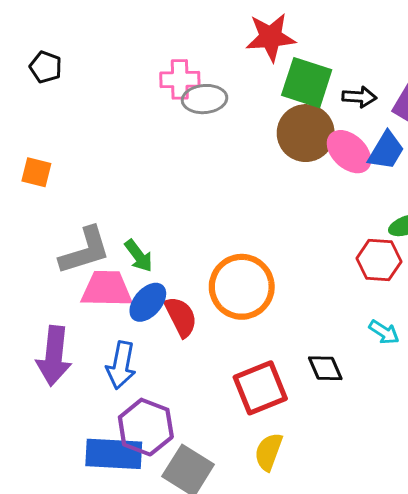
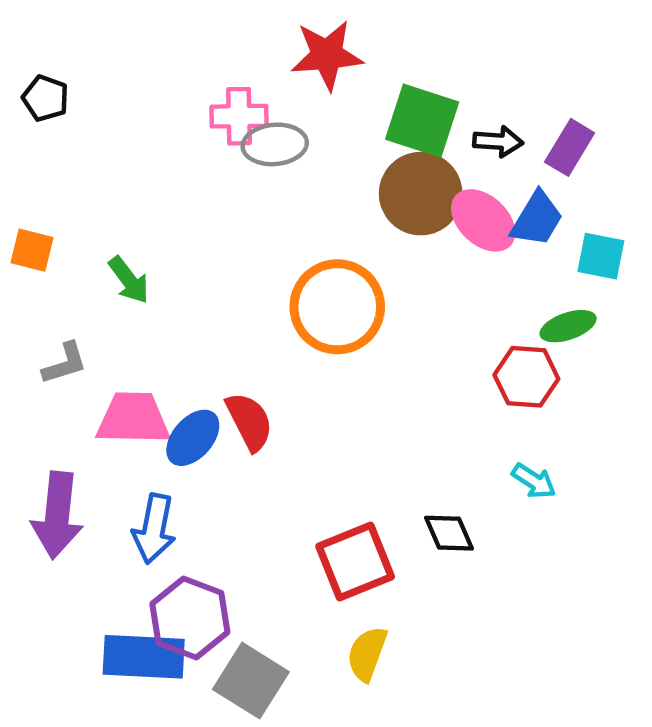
red star: (271, 37) -> (327, 55), moved
gray L-shape: (85, 251) -> (65, 363), moved, size x0.6
green arrow: (139, 256) -> (129, 280), moved
orange circle: (242, 287) -> (337, 307), moved
red semicircle: (181, 317) -> (249, 421), moved

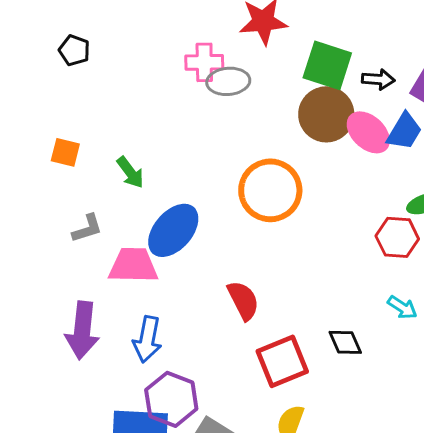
red semicircle: (249, 421) -> (243, 300), moved
blue ellipse: (193, 438) -> (173, 230), moved, size x1.4

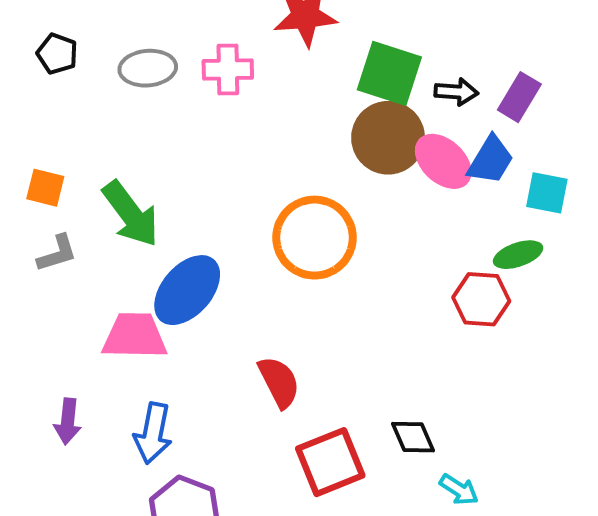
gray ellipse: (228, 81) -> (148, 68), moved
green arrow: (130, 172) -> (131, 214), size x1.6
gray L-shape: (87, 228) -> (57, 253), moved
cyan arrow: (402, 307) -> (459, 490), moved
purple arrow: (82, 330) -> (68, 421), size x0.6

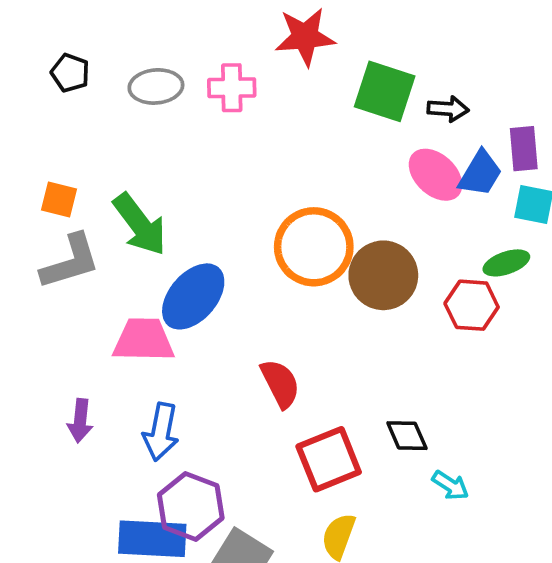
purple rectangle: (519, 97) -> (524, 149), moved, turned -36
brown circle: (388, 138) -> (383, 275), moved
gray L-shape: (57, 253) -> (70, 262), size x1.6

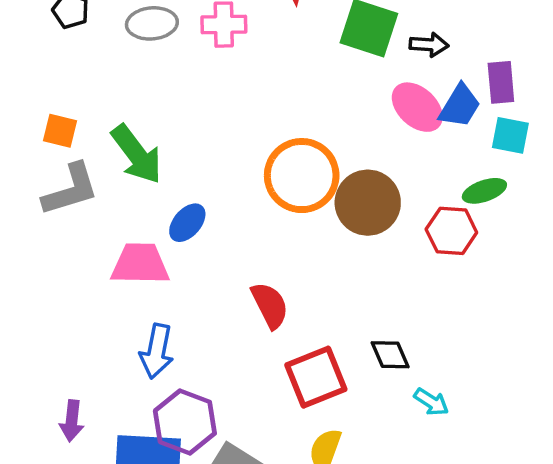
blue ellipse: (193, 296) -> (187, 223), size x0.6
purple arrow: (80, 421) -> (72, 421), moved

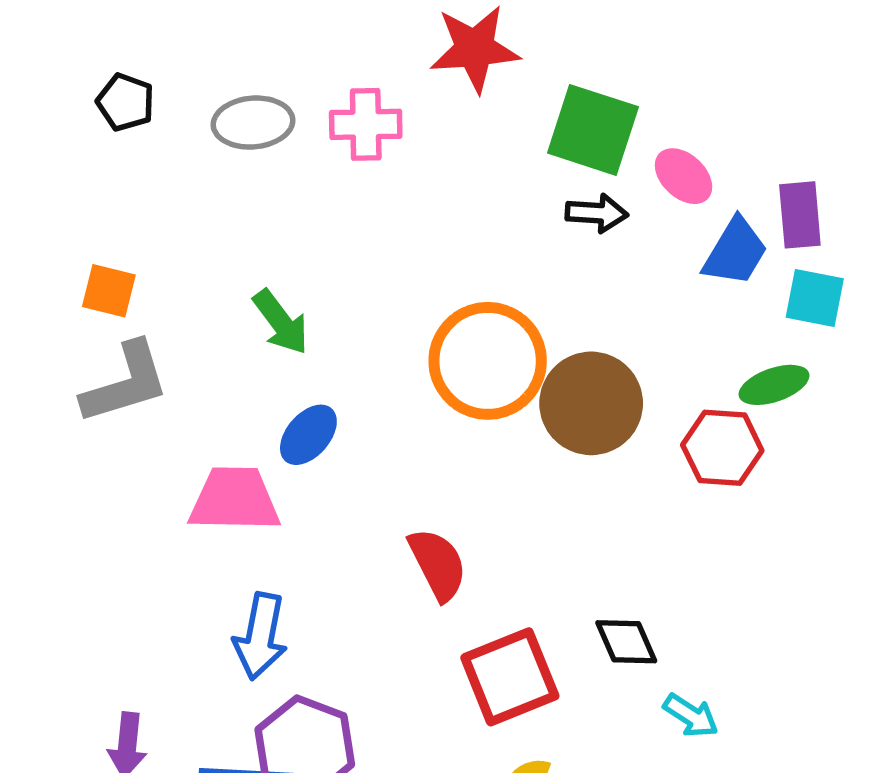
black arrow: (429, 45) -> (597, 213), moved
pink ellipse: (417, 107) -> (684, 176), moved, size x0.7
green arrow: (137, 154) -> (281, 322), moved, size x0.7

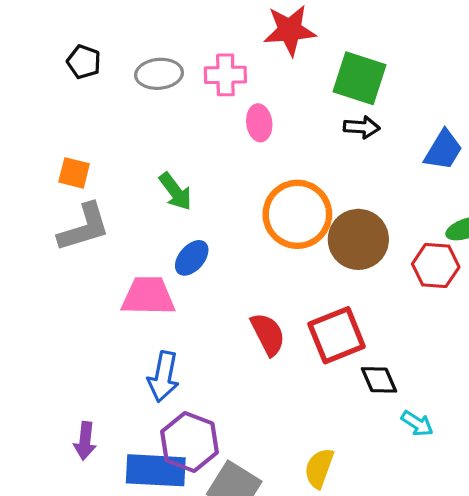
pink ellipse: (684, 176) -> (259, 123), moved, turned 40
red square: (510, 677) -> (337, 335), moved

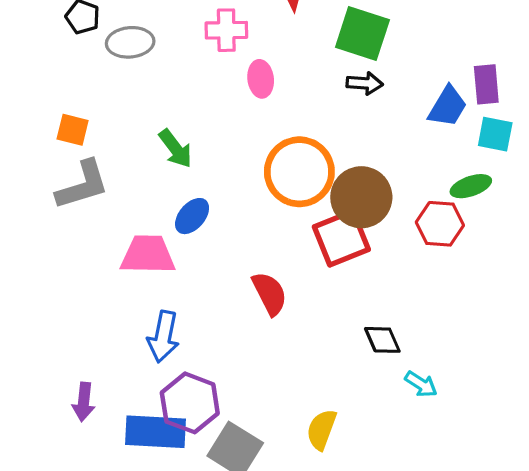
gray ellipse: (159, 74) -> (130, 42), moved
red square: (337, 335) -> (341, 238), moved

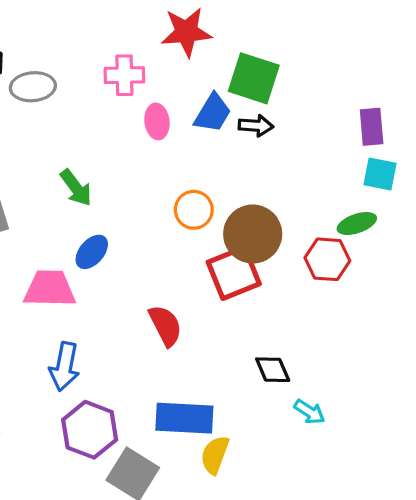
blue trapezoid: (448, 106) -> (213, 113), moved
orange circle: (299, 172) -> (194, 210), size x0.6
blue rectangle: (156, 432) -> (184, 418), moved

